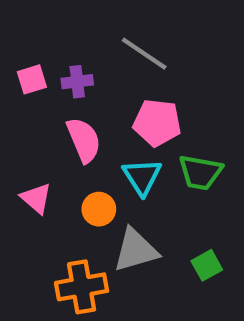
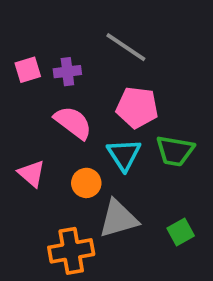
pink semicircle: (84, 140) -> (73, 123), turned -30

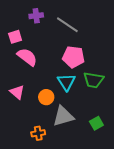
purple cross: (67, 72) -> (36, 16), moved
pink semicircle: (73, 123) -> (27, 57), moved
orange cross: (71, 251) -> (38, 133), size x0.6

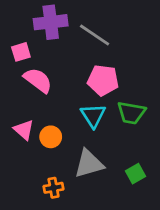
purple cross: (36, 16) -> (51, 22), size x1.6
orange circle: (46, 97) -> (51, 137), moved

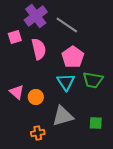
purple cross: (51, 22) -> (36, 16), turned -30
pink semicircle: (38, 80) -> (39, 49), moved, turned 40
pink pentagon: (103, 80) -> (73, 57), turned 30
green square: (136, 174) -> (96, 123), turned 32

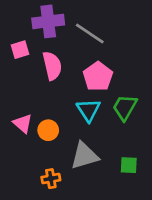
purple cross: (36, 16) -> (48, 21), turned 30
green trapezoid: (93, 80) -> (125, 107), turned 110

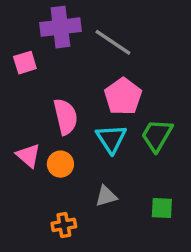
pink semicircle: (52, 66) -> (66, 117), moved
gray triangle: (84, 156) -> (106, 196), size x0.6

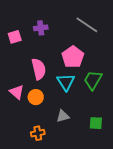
purple cross: (60, 27) -> (41, 28), moved, size x0.6
gray line: (113, 42) -> (87, 25), moved

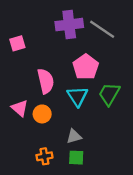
purple cross: (41, 28) -> (69, 25), moved, size x1.6
green square: (96, 123) -> (76, 158), moved

